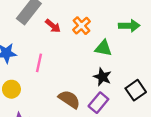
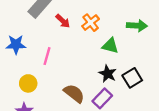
yellow circle: (11, 89) -> (28, 83), moved
black square: (136, 90) -> (132, 78), moved

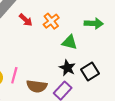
pink line: (47, 56) -> (14, 75), moved
brown semicircle: (74, 93) -> (37, 86), turned 150

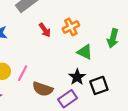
red arrow: (26, 20) -> (45, 30), moved
green arrow: (94, 23) -> (113, 38), turned 90

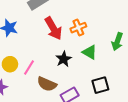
red arrow: (45, 30) -> (53, 28), size x1.6
black star: (77, 77) -> (64, 59), moved

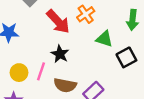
black star: (64, 59) -> (60, 54), moved
black square: (100, 85) -> (126, 57), moved

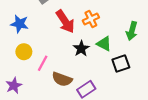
black star: (60, 54) -> (81, 49), moved
yellow circle: (19, 73) -> (24, 52), moved

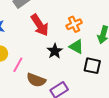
orange cross: (91, 19) -> (74, 24), moved
black square: (121, 64) -> (92, 66), turned 30

